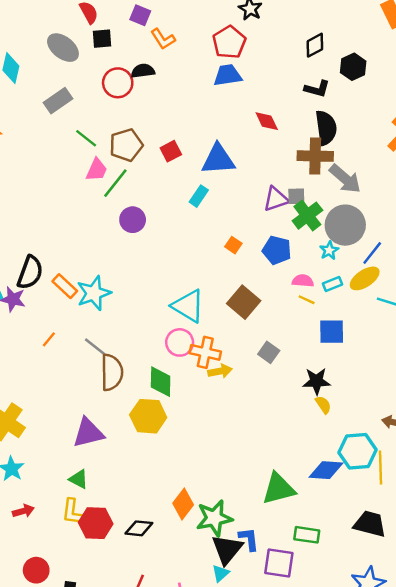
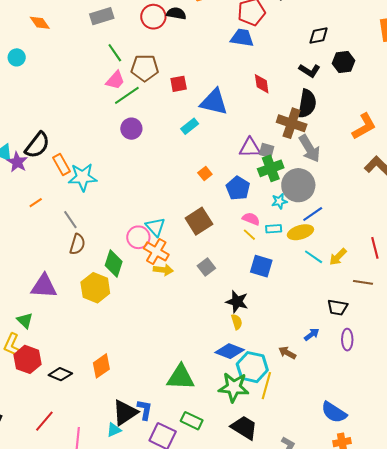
cyan triangle: (188, 306) -> (155, 227), moved, size x0.7
brown semicircle: (112, 372) -> (77, 244), size x0.7
blue diamond: (326, 470) -> (230, 351), moved
green star: (214, 518) -> (234, 387), moved

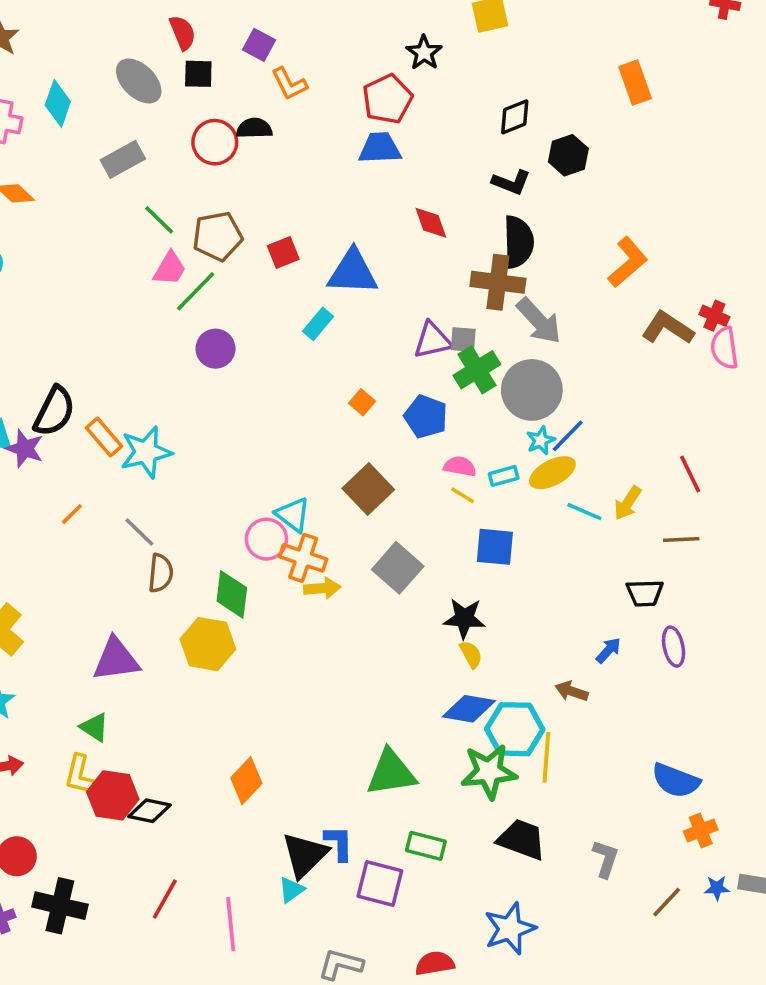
cyan star: (279, 201) -> (541, 440), moved
gray square: (206, 267) -> (398, 568), size x1.5
black diamond: (60, 374) -> (149, 811), moved

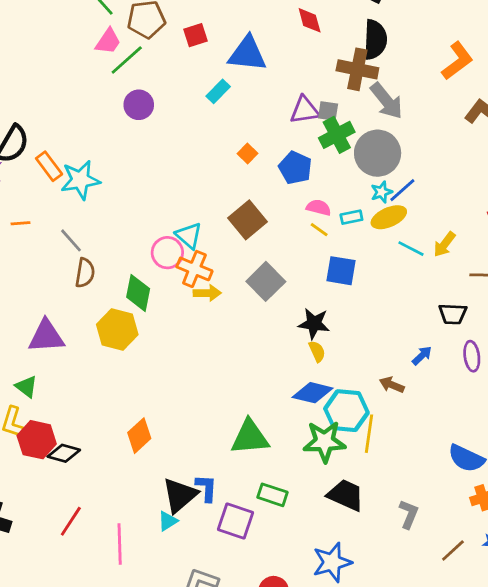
orange line: (72, 514) -> (21, 223), turned 36

